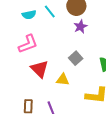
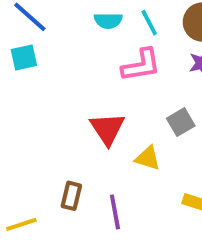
pink L-shape: (28, 44) -> (141, 65), moved

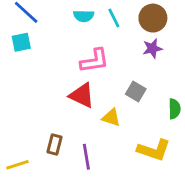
pink L-shape: (141, 65) -> (94, 61), moved
gray square: (181, 122) -> (136, 91), turned -30
red triangle: (107, 129) -> (82, 95), turned -32

